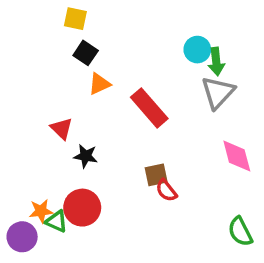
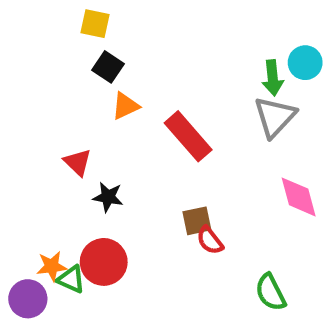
cyan circle: (197, 50) -> (305, 63), moved
green semicircle: (240, 232) -> (270, 292), moved

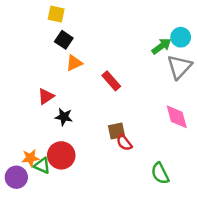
green arrow: (273, 78) -> (161, 46), turned -120
gray triangle: (275, 117) -> (179, 67), moved
red rectangle: (188, 136) -> (111, 81), size x0.7
red triangle: (78, 162) -> (46, 96), turned 42

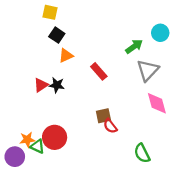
green arrow: (161, 46) -> (134, 46), moved
gray triangle: (179, 67) -> (148, 70), moved
black star: (64, 117) -> (57, 85), moved

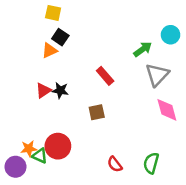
orange triangle: (66, 56) -> (49, 50), moved
brown square: (103, 116) -> (97, 112), moved
red semicircle: (110, 126) -> (115, 164), moved
green semicircle: (142, 153) -> (151, 163), turned 42

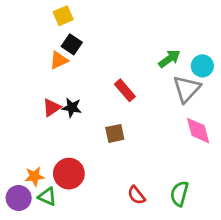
yellow square: (53, 13) -> (63, 16), turned -35
cyan circle: (171, 35) -> (202, 66), moved
green triangle: (40, 156) -> (47, 197), moved

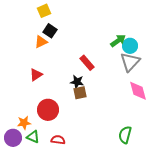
cyan circle: (202, 66) -> (130, 46), moved
black star: (72, 108) -> (77, 82), moved
red circle: (69, 174) -> (48, 110), moved
red semicircle: (136, 195) -> (58, 140), moved, turned 136

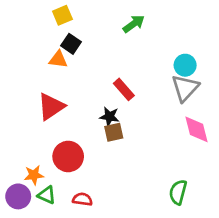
green arrow: (118, 41) -> (134, 24), moved
orange triangle: (41, 42) -> (58, 59), turned 32
red triangle: (36, 75) -> (51, 107), size x1.5

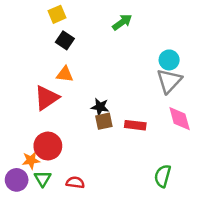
orange triangle: (58, 59) -> (65, 74), moved
red rectangle: (124, 89) -> (135, 125), moved, turned -42
red circle: (68, 156) -> (48, 146), moved
green triangle: (47, 195) -> (43, 179), turned 36

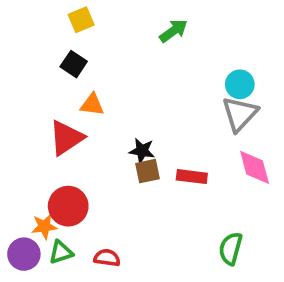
black square: (65, 40) -> (74, 64), moved
green triangle: (43, 179) -> (61, 252), turned 42

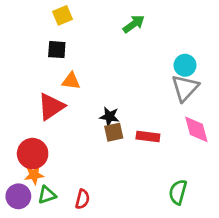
black square: (74, 64) -> (57, 50), turned -30
red circle: (68, 206) -> (33, 154), moved
red semicircle: (107, 258) -> (82, 199), turned 96

